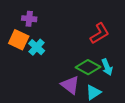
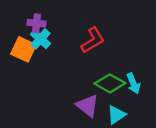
red L-shape: (100, 33) -> (93, 40), moved
cyan cross: (37, 47) -> (40, 39), moved

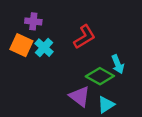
cyan cross: (40, 39) -> (44, 48), moved
cyan arrow: (133, 83) -> (118, 64), moved

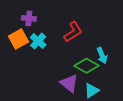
orange square: (21, 45) -> (19, 39), turned 36

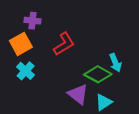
red L-shape: (73, 32) -> (64, 44), moved
cyan cross: (38, 41) -> (26, 71), moved

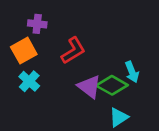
purple triangle: (78, 94) -> (89, 87), moved

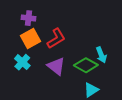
orange square: (24, 51) -> (31, 39), moved
purple triangle: (89, 87) -> (56, 66), moved

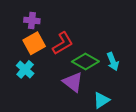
green diamond: (86, 65) -> (85, 61), moved
purple triangle: (56, 66) -> (73, 82), moved

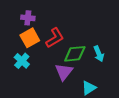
green diamond: (85, 61) -> (75, 54), turned -35
purple triangle: (73, 82) -> (64, 72), turned 30

